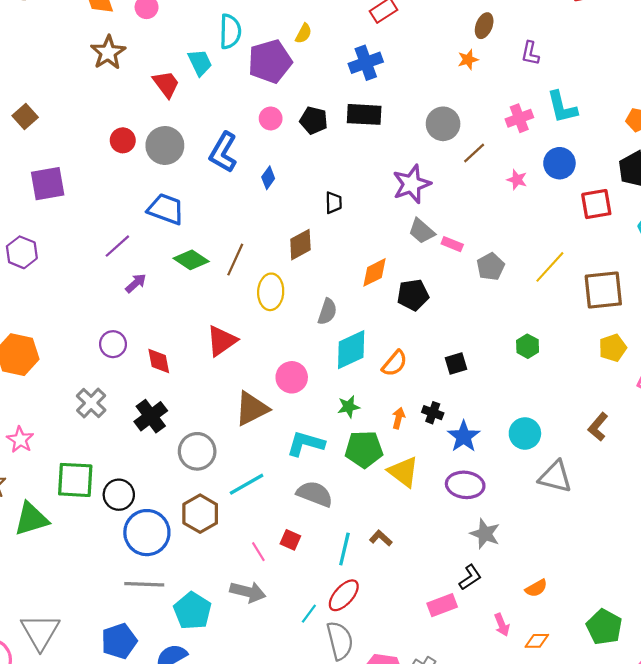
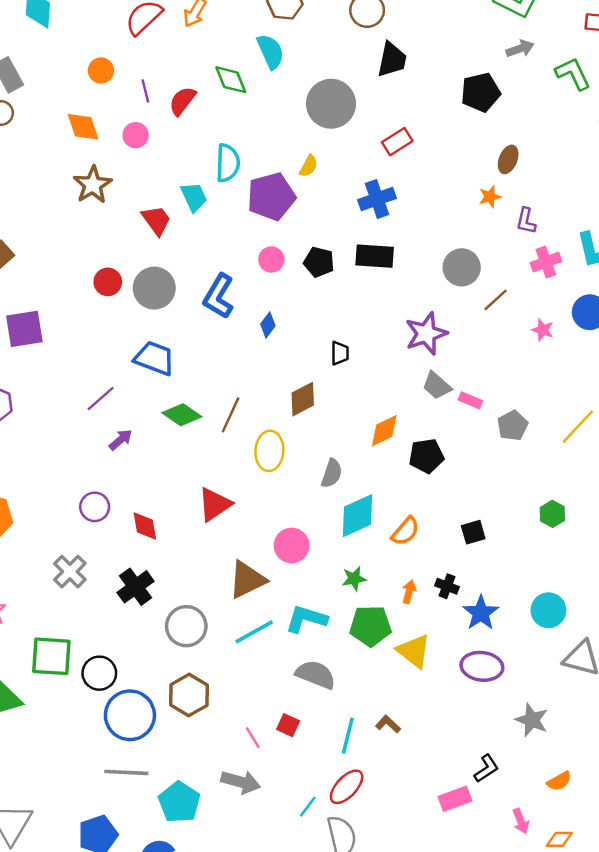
purple L-shape: (530, 53) -> (526, 221), moved
cyan line: (247, 484) -> (254, 632), moved
gray star: (485, 534) -> (532, 720), moved

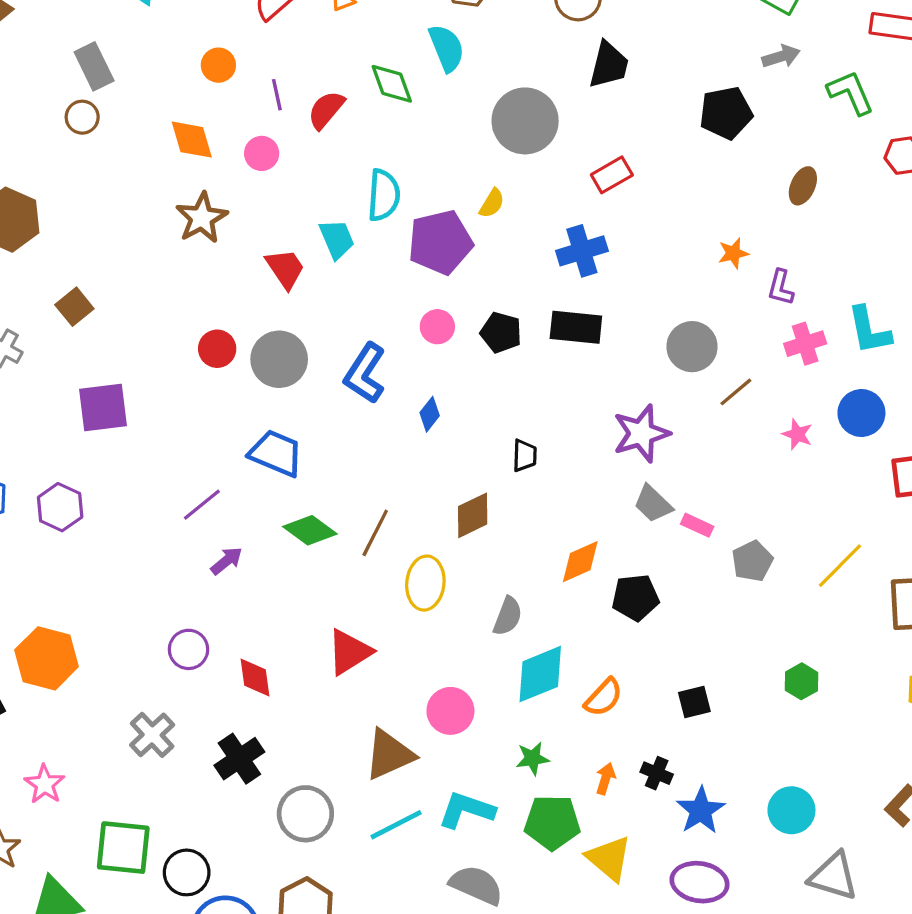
brown ellipse: (508, 159) -> (803, 186), moved

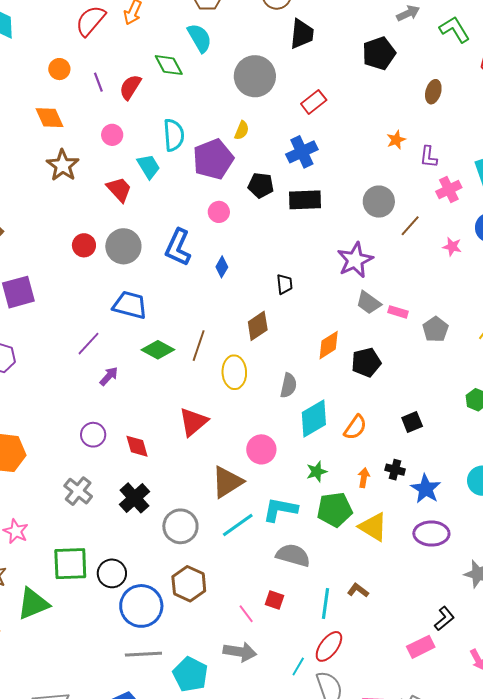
pink circle: (262, 153) -> (112, 135), moved
black pentagon: (501, 332) -> (261, 185), moved

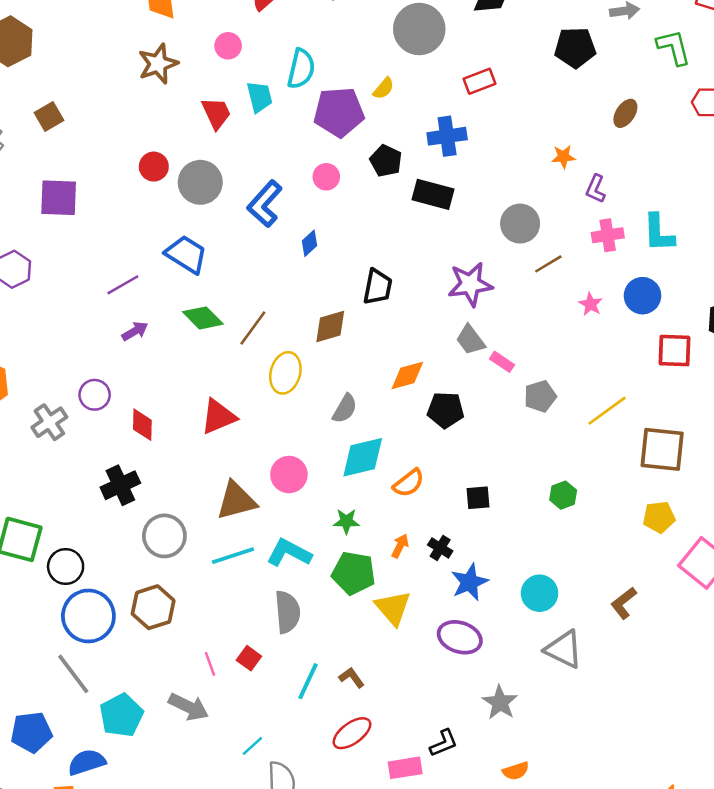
black trapezoid: (285, 284) -> (378, 287), size x1.4
gray cross: (78, 491) -> (49, 422), moved
gray semicircle: (293, 555) -> (287, 612), turned 52
red ellipse: (329, 646) -> (352, 733), moved
gray line: (143, 654) -> (73, 674), turned 39

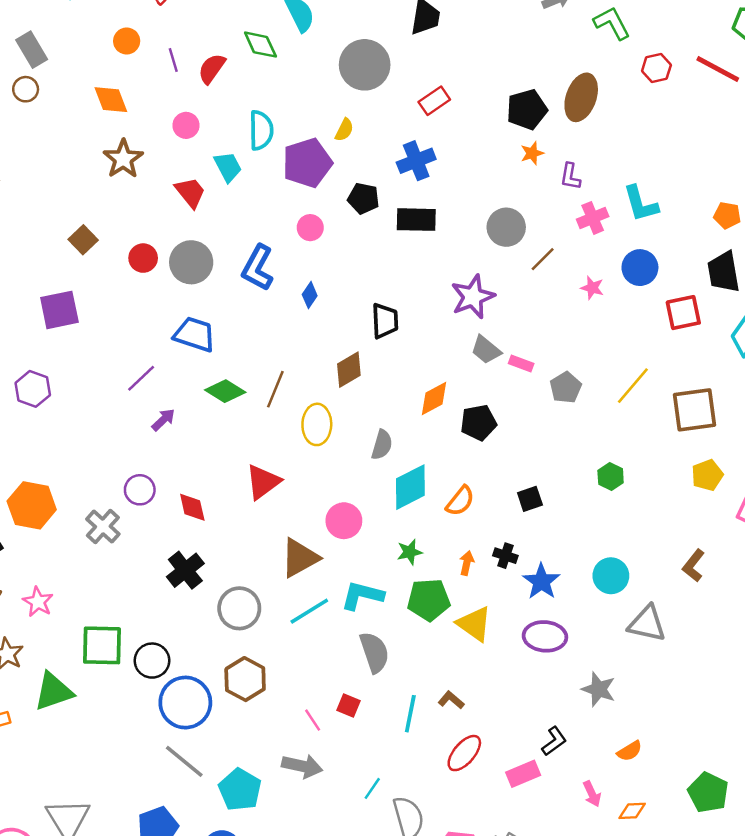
black pentagon: (575, 48) -> (527, 109), moved
brown ellipse: (625, 113) -> (581, 97), size x1.6
brown square: (49, 117) -> (83, 240), moved

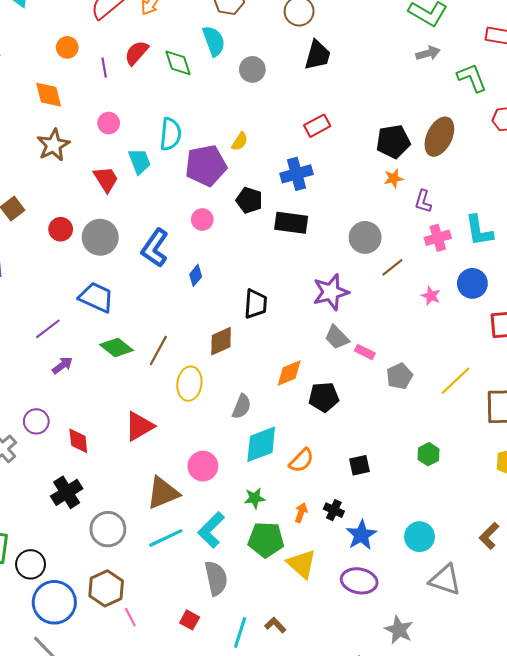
gray circle: (365, 65) -> (252, 69), moved, size x0.6
red semicircle: (212, 69) -> (136, 53), moved
cyan L-shape: (362, 596) -> (211, 530), turned -66
pink line: (313, 720) -> (130, 617), moved

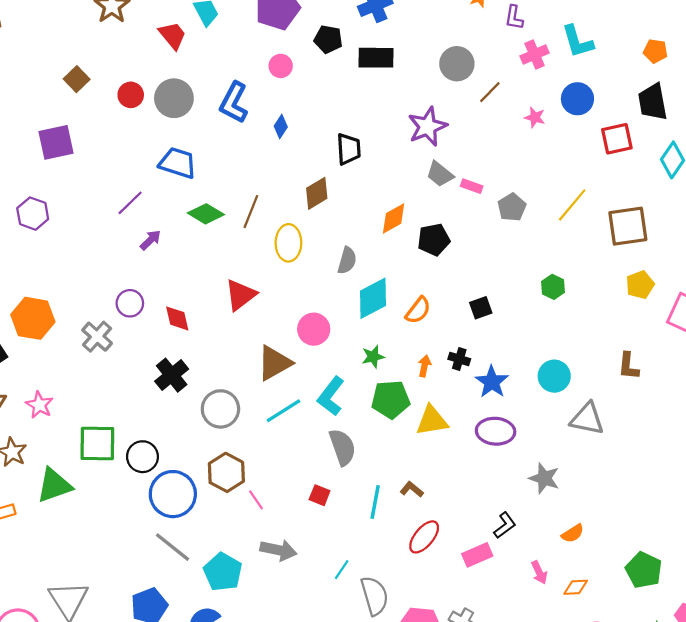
brown L-shape: (489, 536) -> (628, 366), turned -32
yellow triangle: (302, 564) -> (432, 421), turned -44

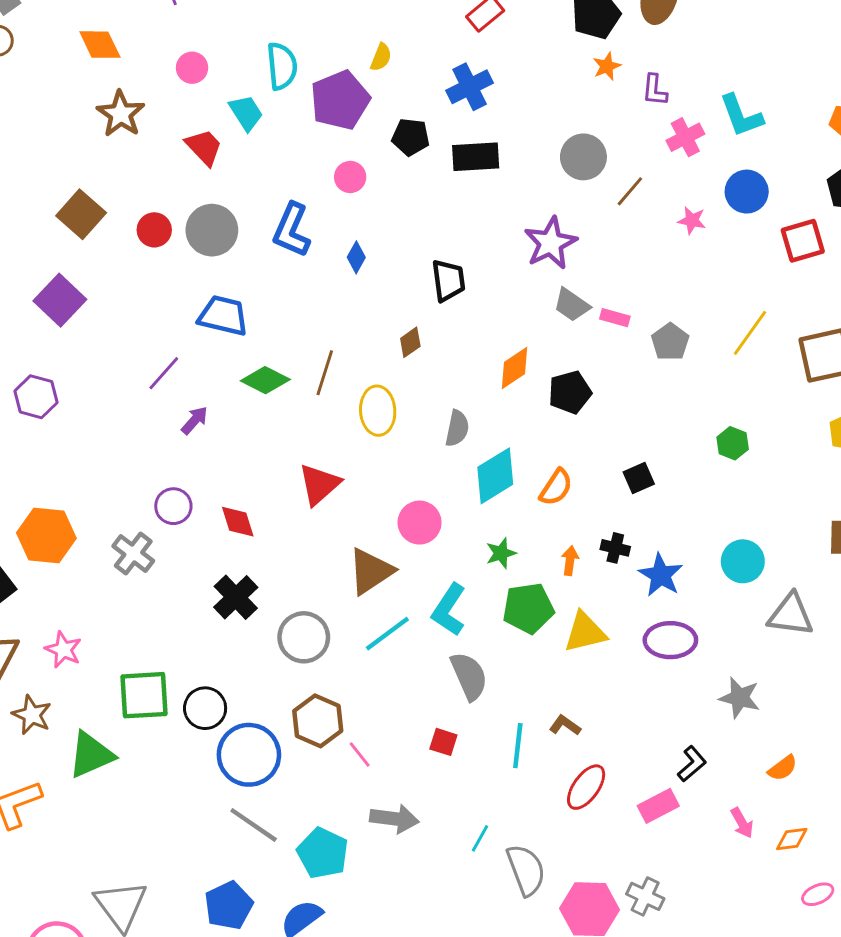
brown square: (77, 79) -> (81, 214), size x1.4
purple square: (56, 142) -> (60, 300), turned -30
brown diamond: (317, 193) -> (410, 342), size x0.7

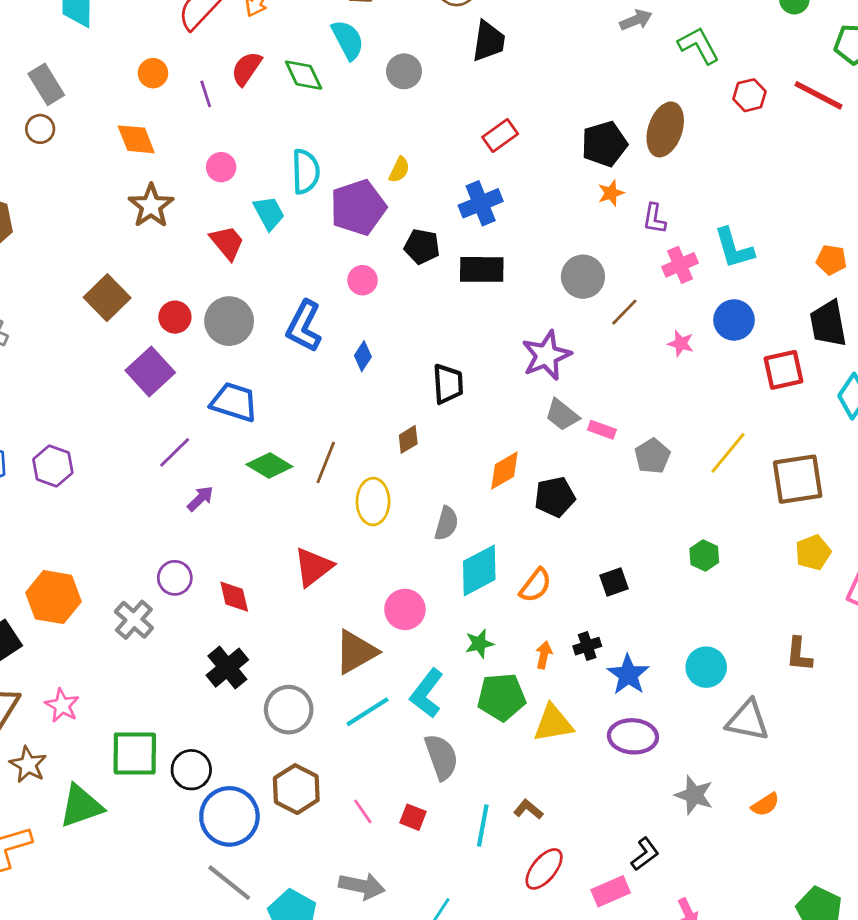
purple square: (60, 300) -> (150, 371), moved
black cross: (615, 548) -> (587, 646), turned -36
pink line: (360, 754) -> (363, 811), moved
orange semicircle: (783, 768) -> (765, 805), moved

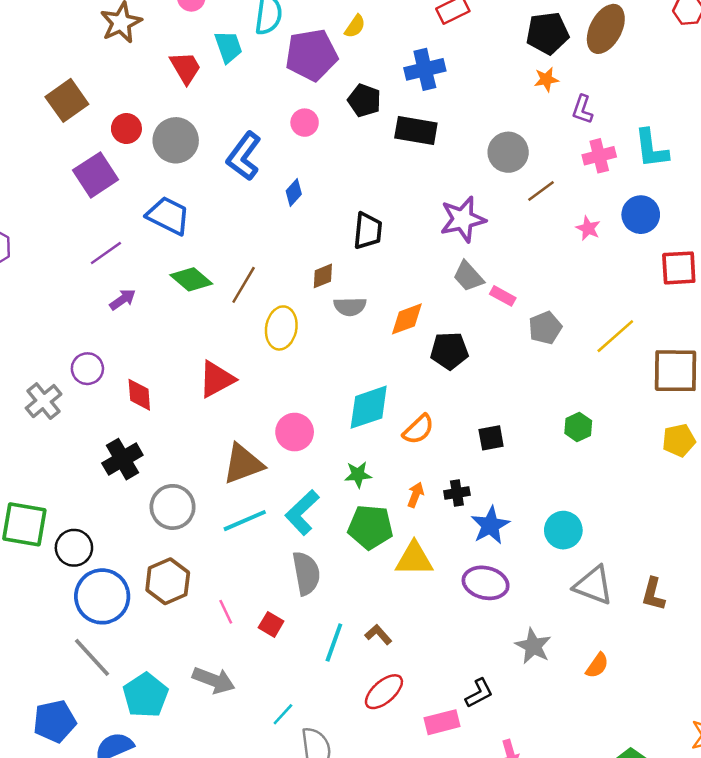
gray semicircle: (446, 523) -> (350, 307), moved, turned 64
brown L-shape: (799, 654) -> (653, 594), moved
orange semicircle: (765, 805) -> (597, 665), turned -32

